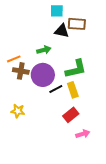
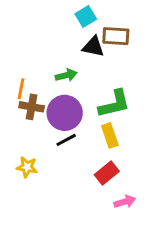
cyan square: (57, 11) -> (86, 17), turned -32
orange line: (14, 59) -> (21, 89), turned -56
black line: (56, 89) -> (66, 140), moved

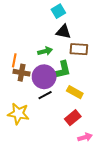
brown rectangle: (116, 36) -> (79, 49), moved
green L-shape: (114, 104) -> (60, 71), moved
yellow rectangle: (110, 135) -> (75, 92), turned -42
yellow star: (27, 167) -> (18, 114), size x1.5

